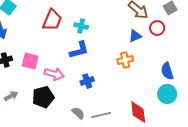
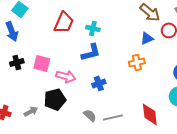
gray arrow: (11, 96) -> (31, 111), moved

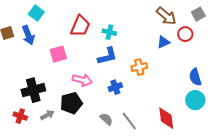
black cross: (17, 62) -> (33, 90), moved, size x1.6
orange cross: (137, 62) -> (139, 67), moved
pink square: (42, 63) -> (58, 54), moved, turned -30
gray line: (113, 117) -> (129, 121), turned 66

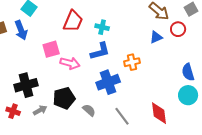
pink arrow: (82, 80) -> (70, 63), moved
blue cross: (115, 87) -> (108, 82), size x1.6
gray semicircle: (106, 119) -> (89, 110), moved

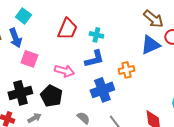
blue triangle: (156, 37) -> (150, 45), size x1.5
pink square: (51, 49) -> (29, 59), moved, turned 36
black pentagon: (64, 98) -> (51, 96), moved, turned -30

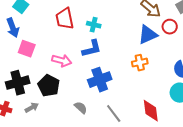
red trapezoid: (67, 29) -> (65, 19), turned 145
orange cross: (126, 70) -> (140, 63), moved

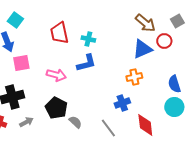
pink square: (27, 49) -> (21, 63), turned -30
blue cross: (100, 80) -> (122, 103), moved, size x0.7
black pentagon: (49, 86) -> (56, 108), moved

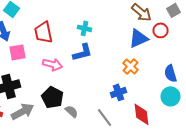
red trapezoid: (59, 33) -> (44, 32), moved
orange cross: (134, 77) -> (130, 66), turned -35
gray arrow: (26, 122) -> (22, 111), size x1.6

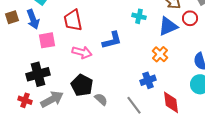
cyan cross: (84, 28) -> (139, 16), moved

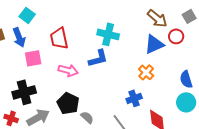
cyan cross: (139, 16) -> (108, 34), moved, size x1.5

